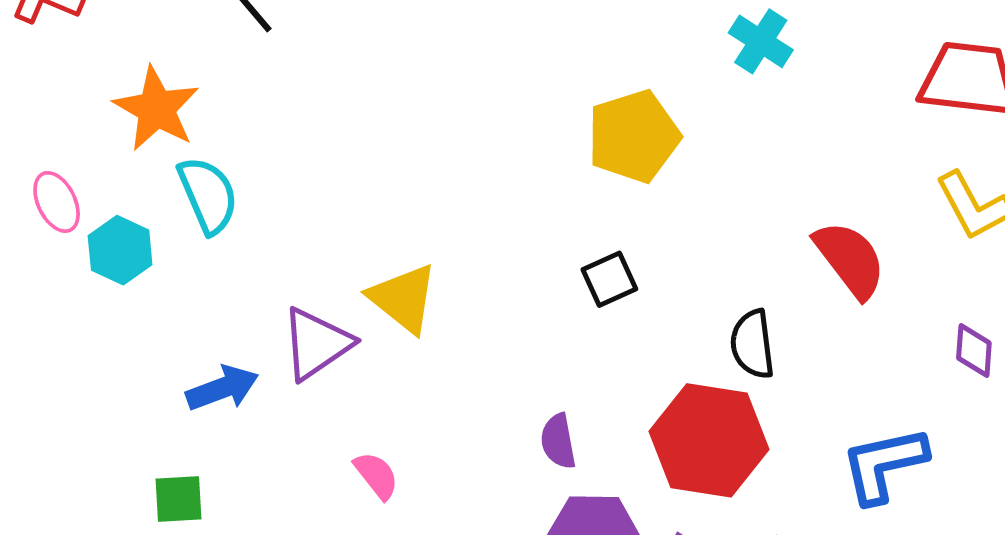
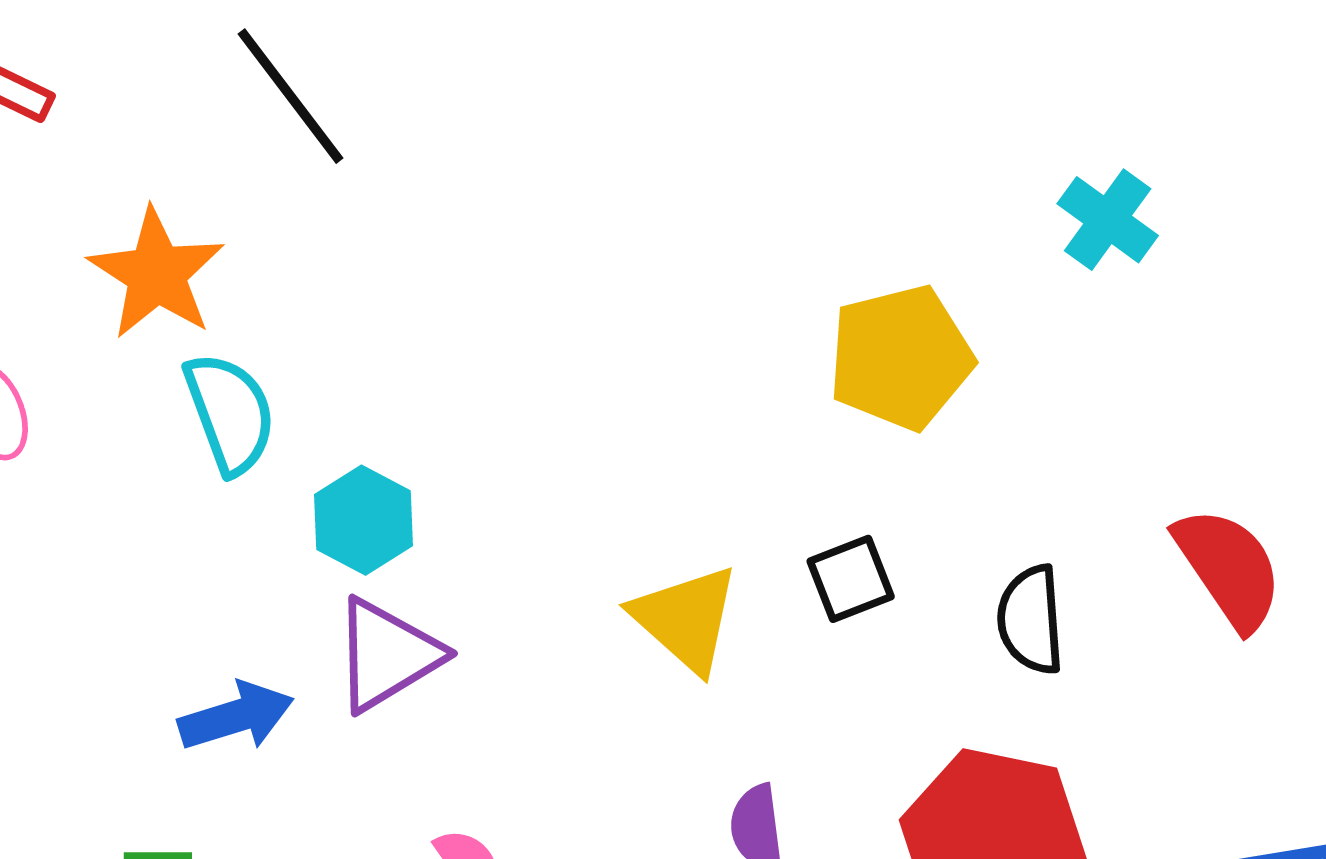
cyan hexagon: (120, 250) -> (364, 520), moved
yellow triangle: (403, 298) -> (686, 619), moved
black semicircle: (752, 344) -> (1031, 620), moved

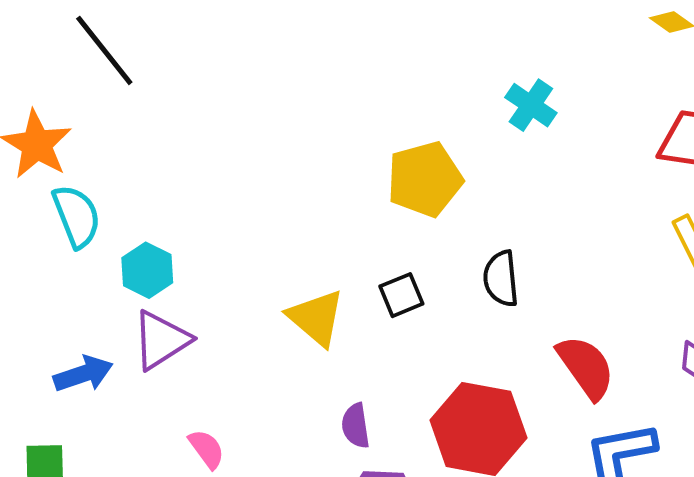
red semicircle: (1229, 568) -> (586, 367), moved
black semicircle: (1031, 620) -> (501, 279), moved

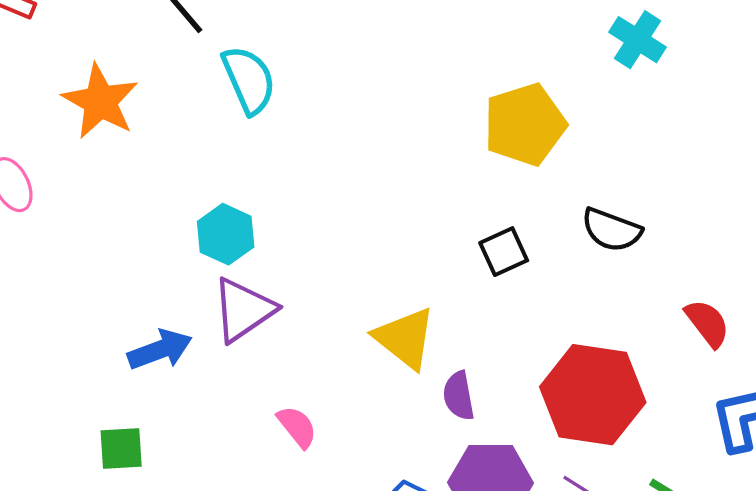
cyan semicircle: (77, 216) -> (249, 80), moved
black semicircle: (501, 279) -> (611, 230), turned -62
yellow triangle: (316, 318) -> (405, 338), moved
red semicircle: (586, 367) -> (707, 323), size x0.7

